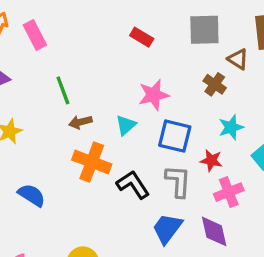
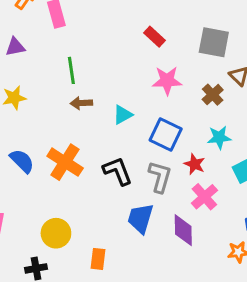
pink star: (154, 95) -> (167, 81), moved
orange cross: (92, 162) -> (65, 162), moved
pink cross: (229, 192) -> (204, 197), turned -32
blue trapezoid: (167, 229) -> (140, 218), turned -32

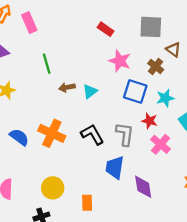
pink star: (167, 81) -> (120, 61), turned 30
brown arrow: (81, 103) -> (67, 87), moved
blue square: (166, 134) -> (135, 91), moved
purple diamond: (183, 230) -> (143, 187), moved

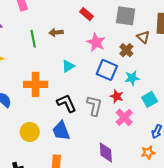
brown arrow: (67, 87) -> (56, 32), moved
orange cross: (52, 133) -> (36, 84), moved, turned -30
blue trapezoid: (115, 167) -> (61, 131), moved, turned -35
yellow circle: (53, 188) -> (30, 132), moved

